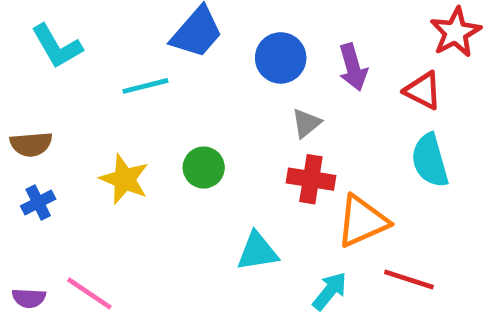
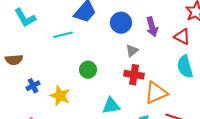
yellow star: (124, 179) -> (60, 96), moved
blue cross: (38, 203) -> (33, 86), moved

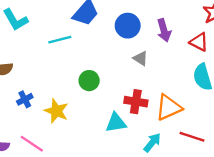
gray triangle: (132, 51) -> (141, 58), turned -48
red cross: (134, 75) -> (136, 102), moved

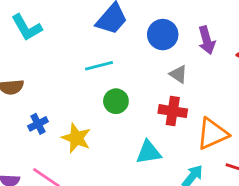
cyan line: (60, 40) -> (99, 66), moved
red cross: (136, 102) -> (173, 111), moved

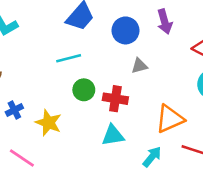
purple arrow: (207, 40) -> (165, 22), moved
gray triangle: (178, 74) -> (139, 66), turned -48
red cross: (173, 111) -> (115, 99), moved

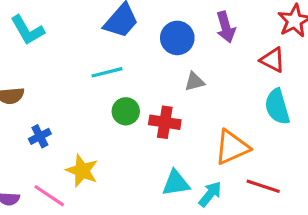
yellow star: (48, 123) -> (82, 171), moved
cyan triangle: (113, 135) -> (176, 183), moved

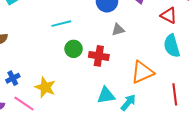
blue cross: (40, 136) -> (13, 78), moved
red line: (263, 186) -> (175, 94), moved, turned 65

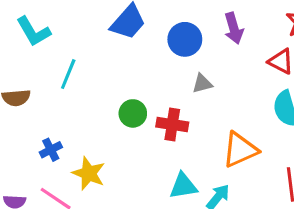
cyan line: (61, 24) -> (68, 74), moved, turned -54
blue cross: (13, 78) -> (51, 150), moved

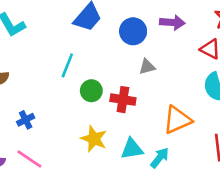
purple arrow: (234, 28) -> (172, 22), turned -70
cyan line: (68, 74) -> (67, 65), moved
yellow star: (89, 173) -> (94, 139), moved

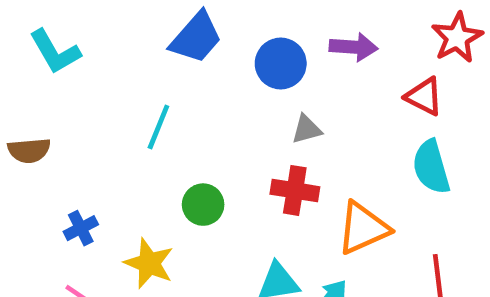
green circle: (91, 91) -> (203, 205), moved
red cross: (123, 100) -> (295, 190), moved
yellow star: (94, 139) -> (149, 263), moved

